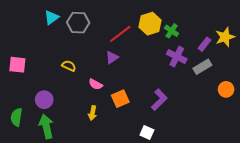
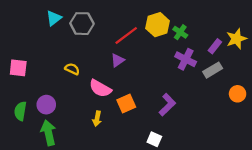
pink semicircle: (96, 84) -> (100, 88), size x1.5
green semicircle: (16, 117) -> (20, 111), moved

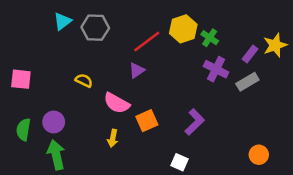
orange circle: (238, 94) -> (259, 155), moved

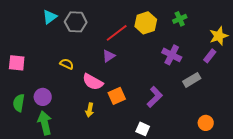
green cross: (210, 38) -> (180, 19), moved, turned 32
purple rectangle: (250, 54) -> (210, 56), moved
gray rectangle: (247, 82) -> (192, 80), moved

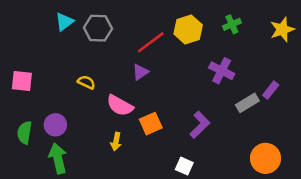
yellow star: (219, 36) -> (282, 29), moved
purple rectangle: (210, 56) -> (271, 90), moved
orange circle: (206, 123) -> (265, 158), size x1.5

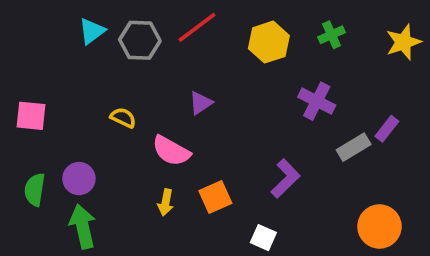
red line: (151, 42) -> (197, 27), moved
orange square: (151, 124) -> (215, 197), moved

